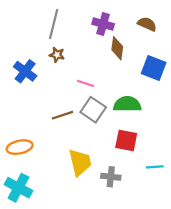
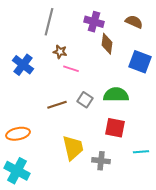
brown star: (57, 55) -> (60, 52), moved
pink line: (86, 83) -> (71, 69), moved
gray square: (93, 110) -> (85, 100), size x0.7

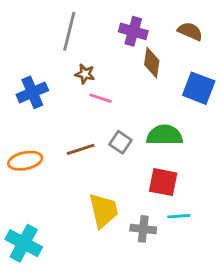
blue cross: (23, 65) -> (32, 92), turned 30
orange ellipse: (18, 134) -> (25, 161), moved
cyan line: (141, 152) -> (179, 216), moved

